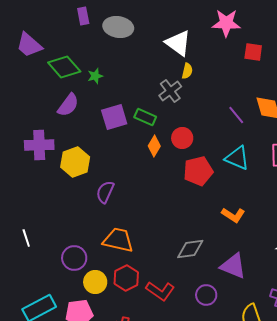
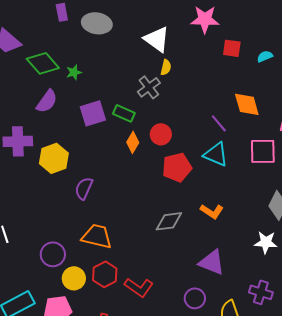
purple line: (236, 115) -> (219, 123), moved
gray diamond: (190, 249) -> (169, 221), moved
purple circle: (206, 295) -> (195, 298), moved

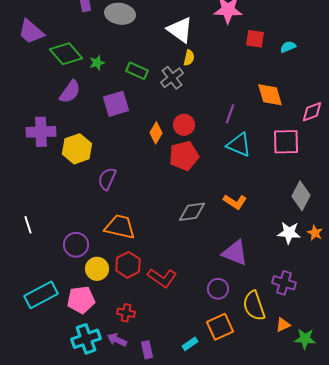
green rectangle: (124, 113) -> (137, 71), moved
purple line: (219, 123) -> (230, 114), moved, turned 60
red pentagon: (177, 167) -> (184, 156), moved

